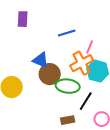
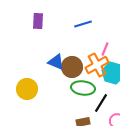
blue line: (67, 33) -> (83, 24), moved
brown circle: (50, 74) -> (72, 67), moved

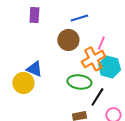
blue triangle: (56, 62) -> (34, 69), moved
brown circle: (72, 67) -> (68, 40), moved

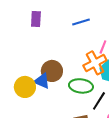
brown circle: (68, 40) -> (52, 71), moved
blue triangle: (34, 69) -> (42, 81), moved

